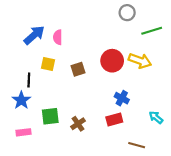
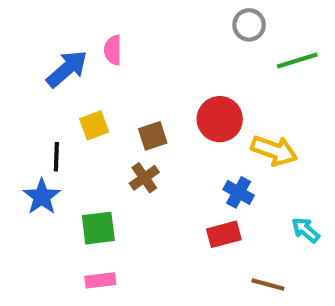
pink semicircle: (58, 37) -> (113, 50), moved
yellow arrow: (140, 61) -> (274, 151), moved
yellow square: (48, 64) -> (94, 125), turned -32
brown cross: (78, 124) -> (144, 178), moved
pink rectangle: (23, 132) -> (100, 280), moved

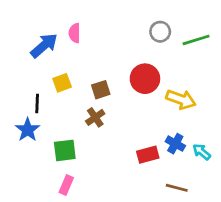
gray circle: (249, 25) -> (160, 32), moved
blue cross: (239, 192) -> (175, 144), moved
pink rectangle: (100, 280) -> (66, 185), turned -60

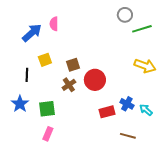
gray circle: (160, 32) -> (125, 15), moved
red circle: (145, 79) -> (95, 80), moved
yellow arrow: (181, 99) -> (145, 66), moved
blue star: (28, 130) -> (20, 104), moved

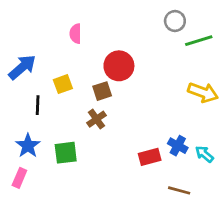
blue arrow: (32, 33) -> (22, 67), moved
red circle: (95, 80) -> (119, 66), moved
pink rectangle: (48, 134) -> (19, 178), moved

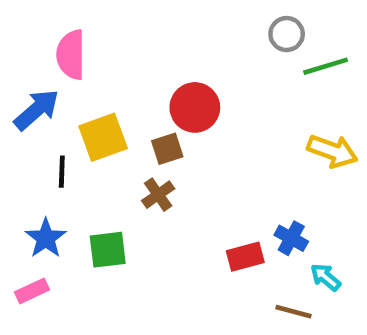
pink semicircle: (75, 34) -> (71, 55), moved, size x1.5
yellow square: (63, 84) -> (103, 137), size x1.5
cyan arrow: (204, 154) -> (326, 277), moved
pink rectangle: (19, 178) -> (32, 291), turned 42

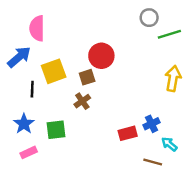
yellow arrow: (332, 151) -> (173, 78), turned -100
blue cross: (291, 238) -> (151, 124), turned 35
pink rectangle: (32, 291) -> (29, 152), moved

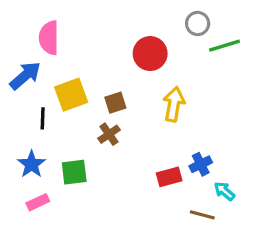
red circle: (101, 56) -> (150, 54), moved
yellow arrow: (173, 78) -> (174, 104), moved

